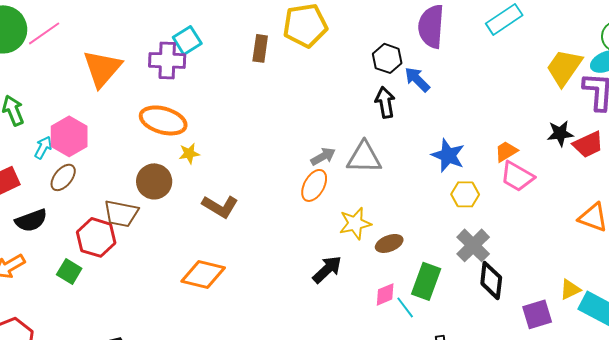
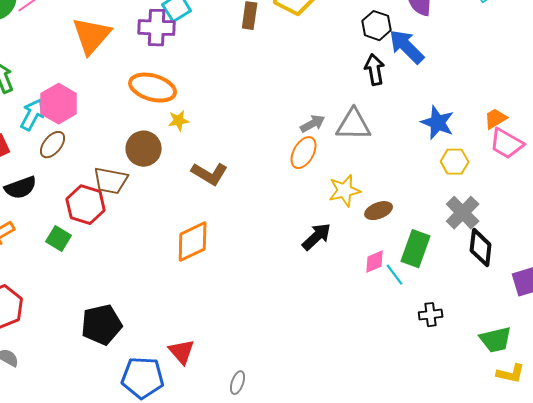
blue arrow: (417, 79) -> (407, 47), size x1.4
cyan arrow: (43, 147) -> (33, 115), size x1.4
orange diamond: (203, 274) -> (193, 242), turned -39

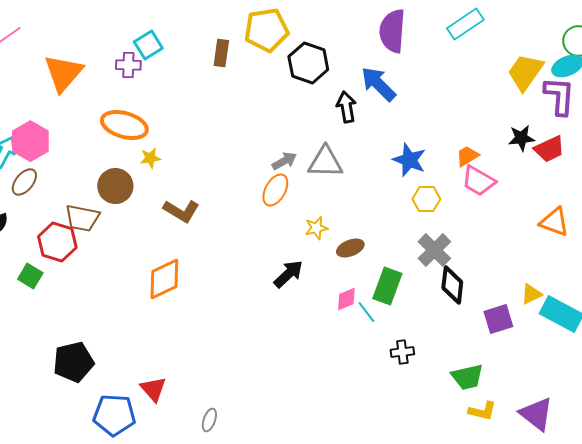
black hexagon: (377, 26) -> (308, 63), moved, size x1.4
purple cross: (157, 28) -> (128, 65), size x0.7
yellow star: (345, 191) -> (316, 228), size x0.7

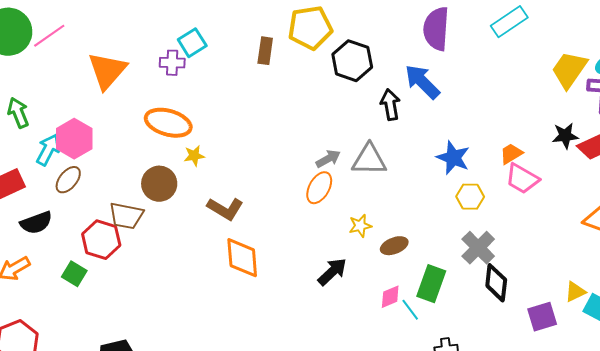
orange diamond: (164, 279) -> (242, 258), moved, turned -69

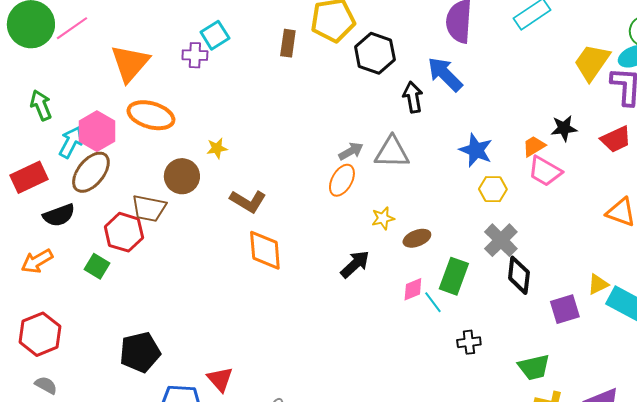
orange ellipse: (168, 123) -> (151, 115), moved
black star: (565, 136) -> (564, 128), moved
brown ellipse: (68, 180) -> (91, 172), size x1.5

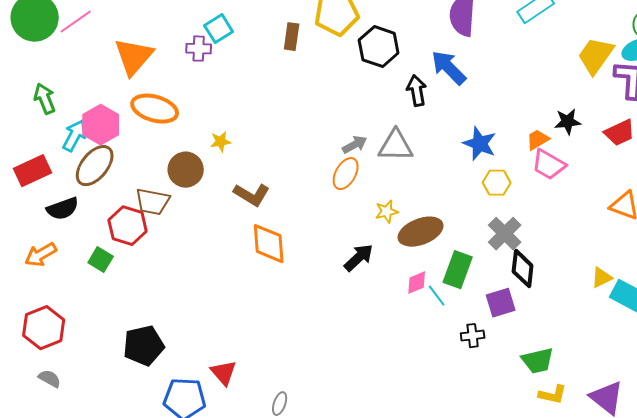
brown ellipse: (417, 238) -> (421, 232), size x1.6
purple square: (565, 309) -> (501, 303), moved

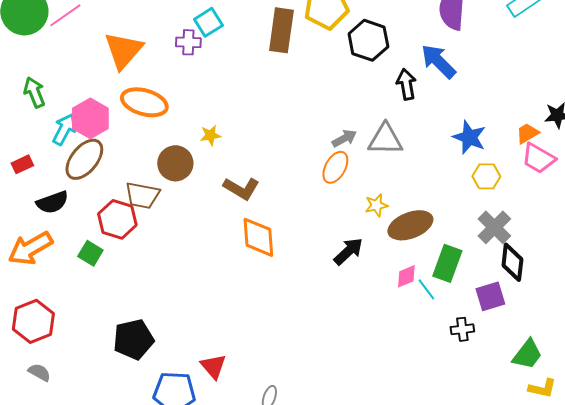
brown rectangle: (292, 37) -> (281, 30), size x1.6
red rectangle: (33, 171) -> (22, 164), size x0.6
orange arrow: (41, 255) -> (30, 248), size x1.4
green trapezoid: (538, 361) -> (527, 354), turned -40

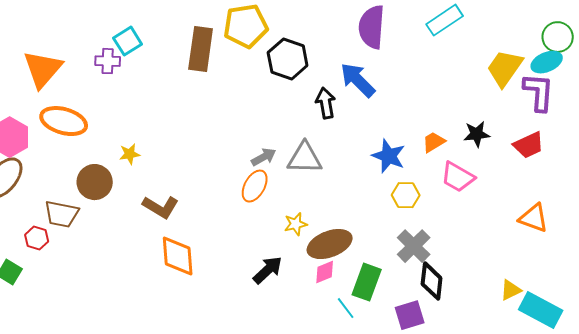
orange trapezoid: (527, 133) -> (434, 142), moved
red hexagon: (117, 219) -> (37, 238), size x0.6
pink diamond: (406, 276) -> (325, 272), moved

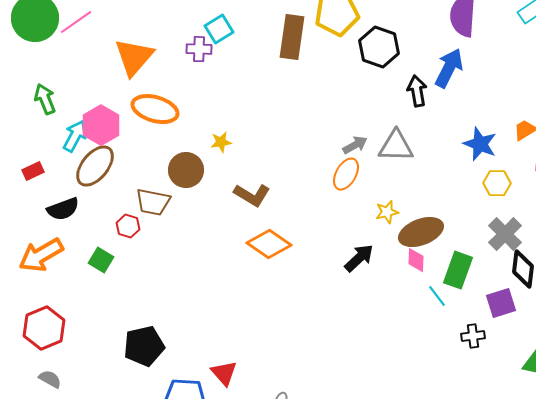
blue arrow: (358, 80) -> (449, 68), turned 72
orange diamond: (178, 256) -> (269, 244), turned -51
pink diamond: (325, 272) -> (416, 260), turned -65

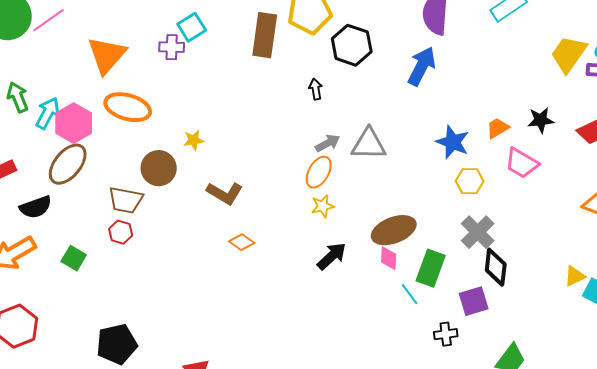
black arrow: (417, 91) -> (316, 89), moved, size x0.7
cyan arrow: (75, 136) -> (48, 113), moved
yellow star: (387, 212) -> (323, 206), moved
red hexagon: (128, 226) -> (121, 232), moved
orange diamond: (269, 244) -> (242, 242), size x0.6

